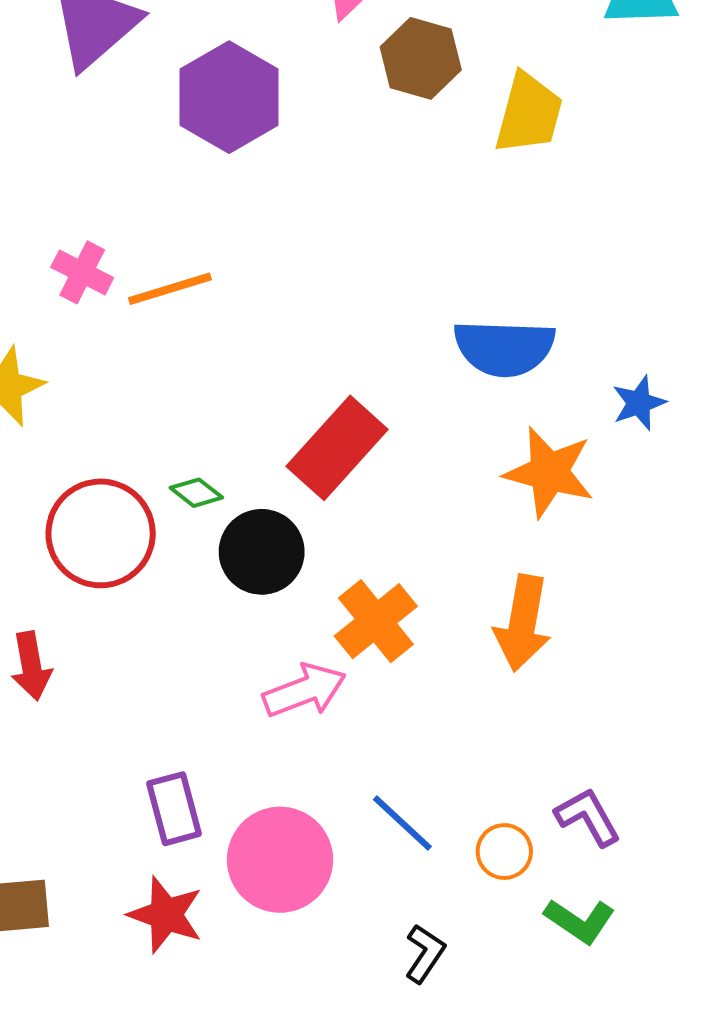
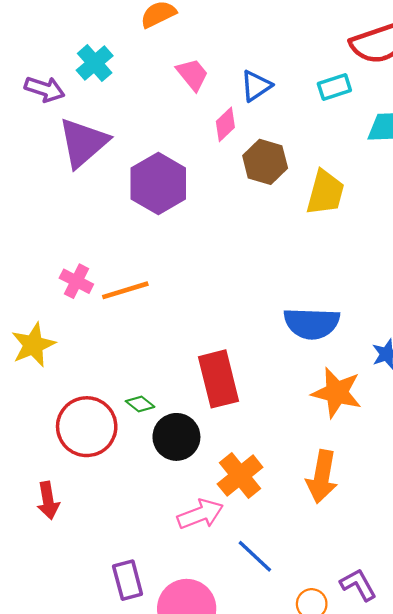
red rectangle: (337, 448) -> (218, 379), turned -56
blue line: (402, 823) -> (255, 556), moved

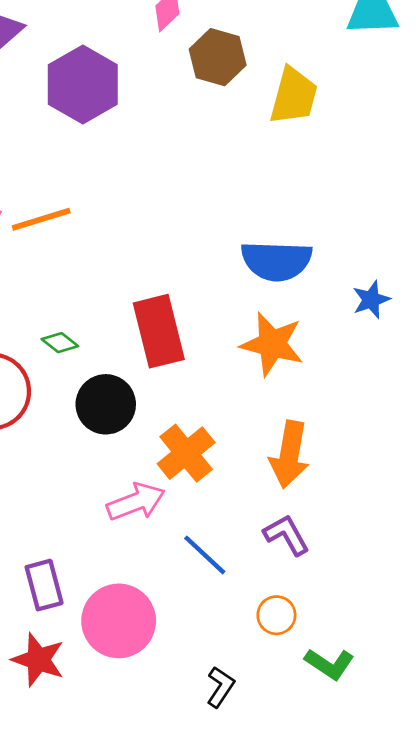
orange star: (337, 393) -> (272, 344), moved
green diamond: (140, 404) -> (60, 343), moved
purple L-shape: (358, 585) -> (286, 535), moved

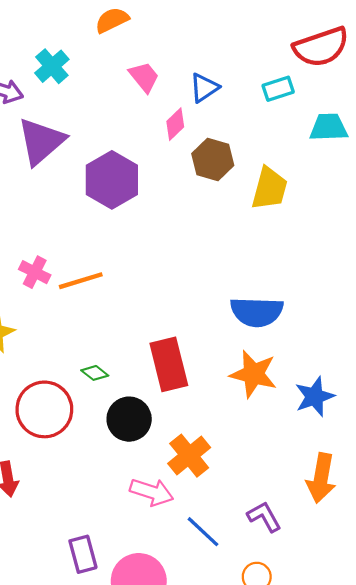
blue star: (371, 300) -> (315, 397), moved, size x1.4
orange arrow: (289, 455) -> (321, 478), moved
pink arrow: (136, 502) -> (152, 492), turned 39

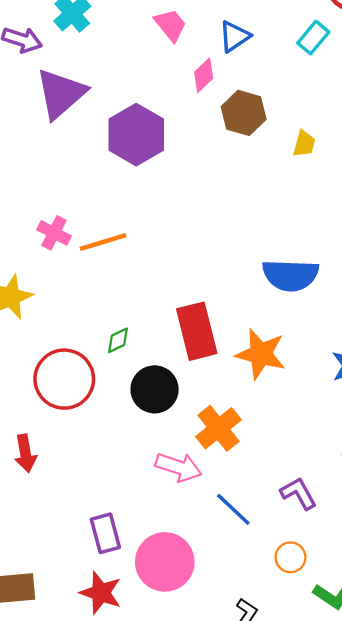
cyan rectangle: (278, 89) -> (313, 38), turned -32
yellow trapezoid: (270, 188) -> (304, 144), size x0.6
green diamond: (95, 373) -> (118, 340), turned -64
orange star: (253, 374) -> (261, 354), moved

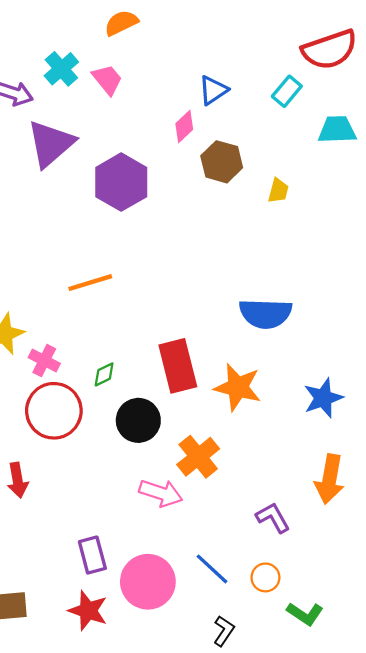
pink trapezoid: (171, 25) -> (107, 79), moved
pink cross: (54, 233) -> (44, 361), moved
blue line: (233, 509) -> (212, 569), moved

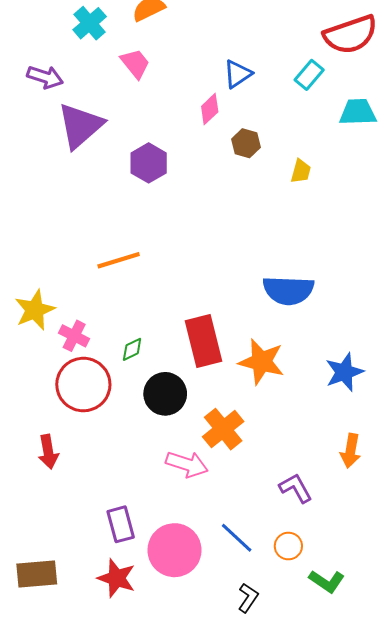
cyan cross: (61, 69) -> (90, 23), moved
brown hexagon: (222, 162) -> (246, 143), size x0.7
purple hexagon: (121, 182) -> (149, 163), size x0.7
orange arrow: (330, 479) -> (351, 451), size x0.7

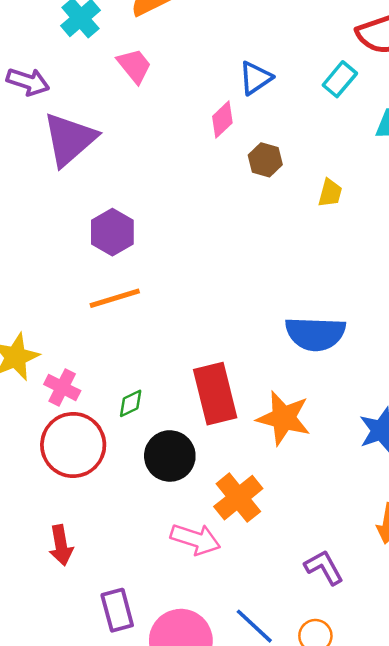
purple hexagon: (149, 163) -> (112, 232), moved
red arrow: (48, 452) -> (61, 545), moved

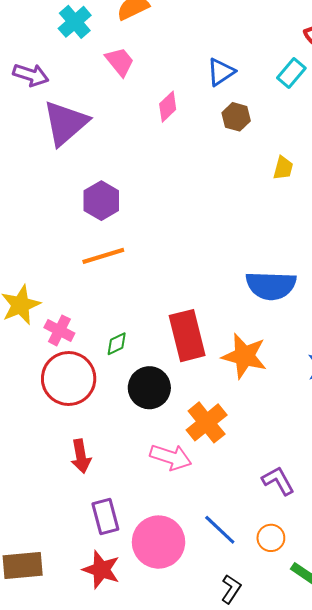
pink diamond: (222, 120) -> (168, 107), moved
brown hexagon: (265, 160) -> (236, 117), moved
red arrow: (61, 545) -> (81, 456), moved

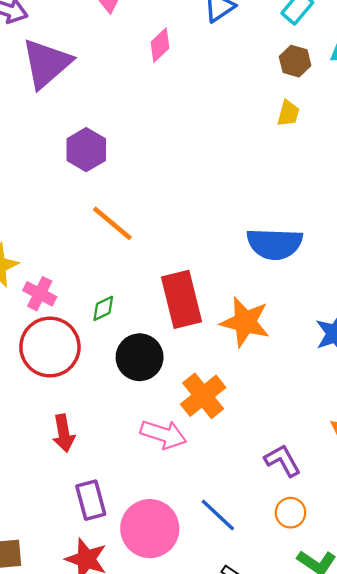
brown hexagon: (236, 117) -> (295, 61), moved
orange line: (103, 256) -> (112, 223), moved, turned 57
orange circle: (271, 538) -> (290, 513), moved

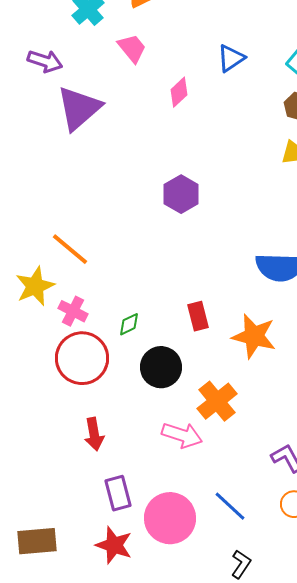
purple hexagon: (86, 150) -> (181, 194), moved
orange line: (112, 223) -> (70, 249), moved
red rectangle: (182, 299) -> (198, 316), size x0.6

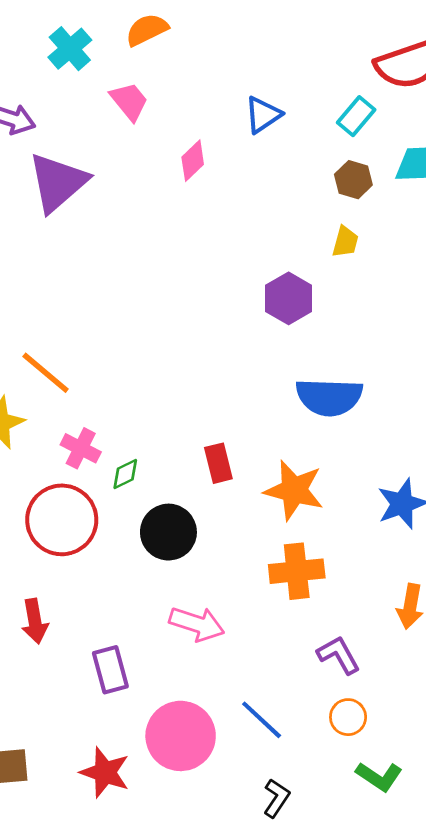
purple hexagon: (181, 194) -> (289, 298), moved
pink cross: (73, 311) -> (81, 448), moved
orange cross: (217, 401) -> (297, 571), moved, turned 33
red arrow: (94, 434) -> (35, 621), moved
purple rectangle: (118, 493) -> (110, 670), moved

